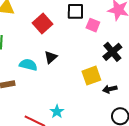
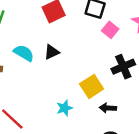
yellow square: (91, 76) -> (92, 86), turned -30
cyan star: (57, 112) -> (64, 108), moved

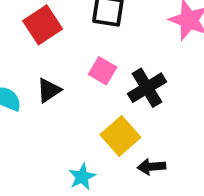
pink square: (110, 30) -> (103, 71), moved
black cross: (123, 67) -> (147, 88), moved

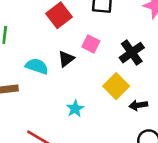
pink square: (103, 71) -> (91, 44), moved
cyan star: (82, 177) -> (75, 109), moved

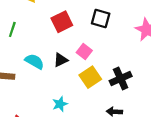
black cross: (132, 53) -> (121, 78), moved
yellow square: (116, 86) -> (90, 77), moved

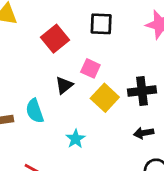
cyan semicircle: (34, 61) -> (35, 111), moved, turned -126
black cross: (121, 78) -> (142, 91), turned 30

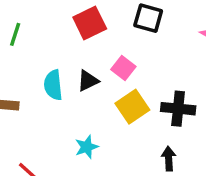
cyan semicircle: (35, 111) -> (53, 85), moved
black arrow: (144, 133) -> (169, 159), turned 84

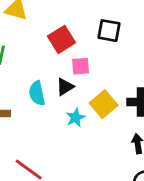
pink square: (123, 68) -> (81, 66), moved, turned -36
cyan star: (87, 147) -> (75, 118), moved

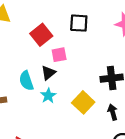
yellow square: (104, 104) -> (83, 102), moved
cyan star: (75, 118) -> (48, 96), moved

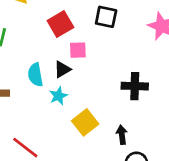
yellow square: (83, 102) -> (85, 122), moved
black arrow: (113, 112) -> (122, 135), moved

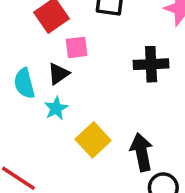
black cross: (135, 86) -> (151, 64), moved
black arrow: (122, 135) -> (142, 152), size x1.5

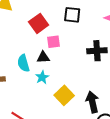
black triangle: (58, 74) -> (43, 57), turned 32

